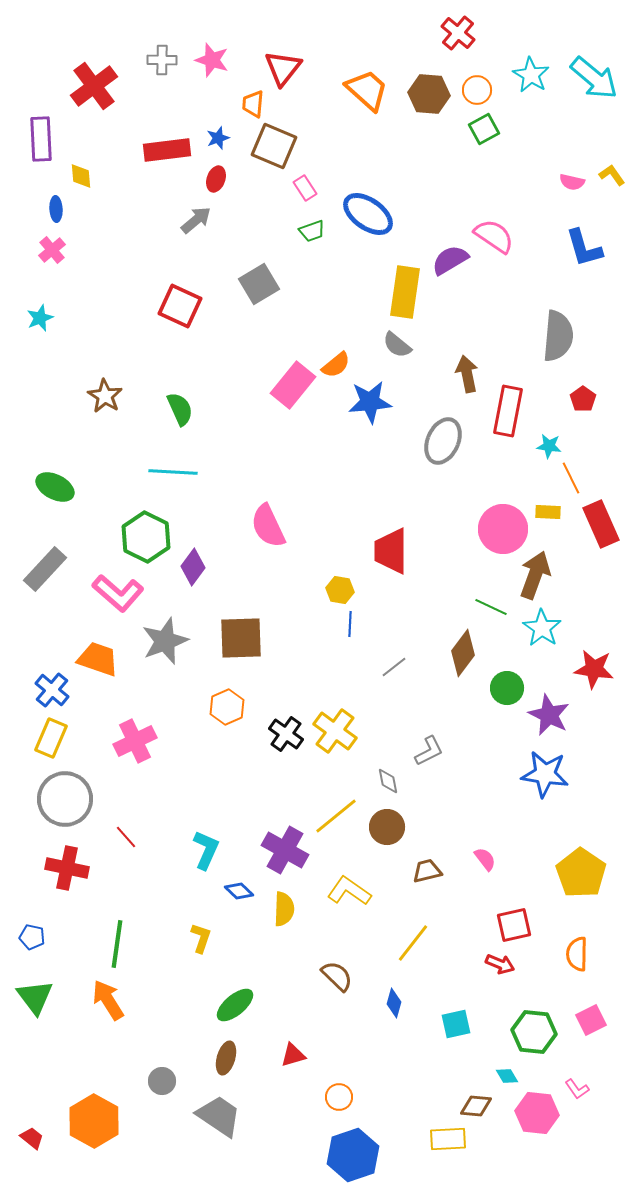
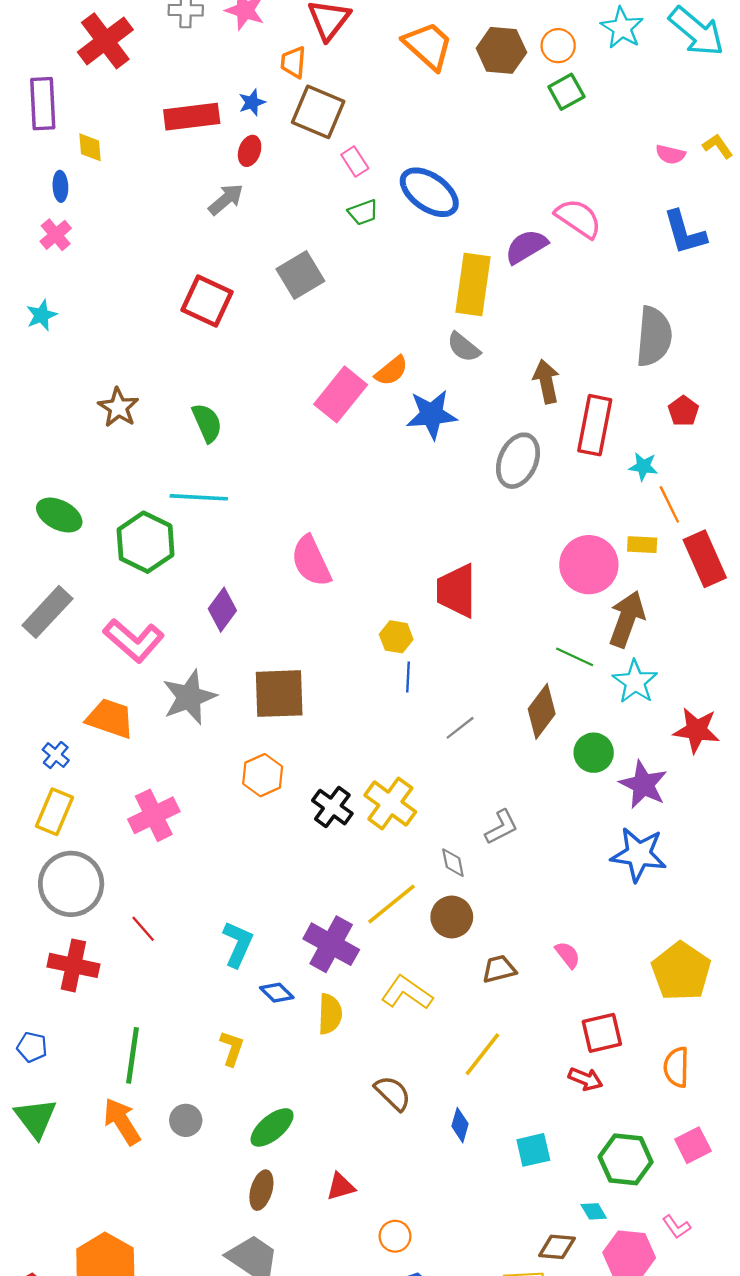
green hexagon: (146, 537) -> (146, 542), moved
blue cross: (52, 690) -> (56, 755), size x0.7
gray circle: (162, 1081) -> (186, 1120), moved

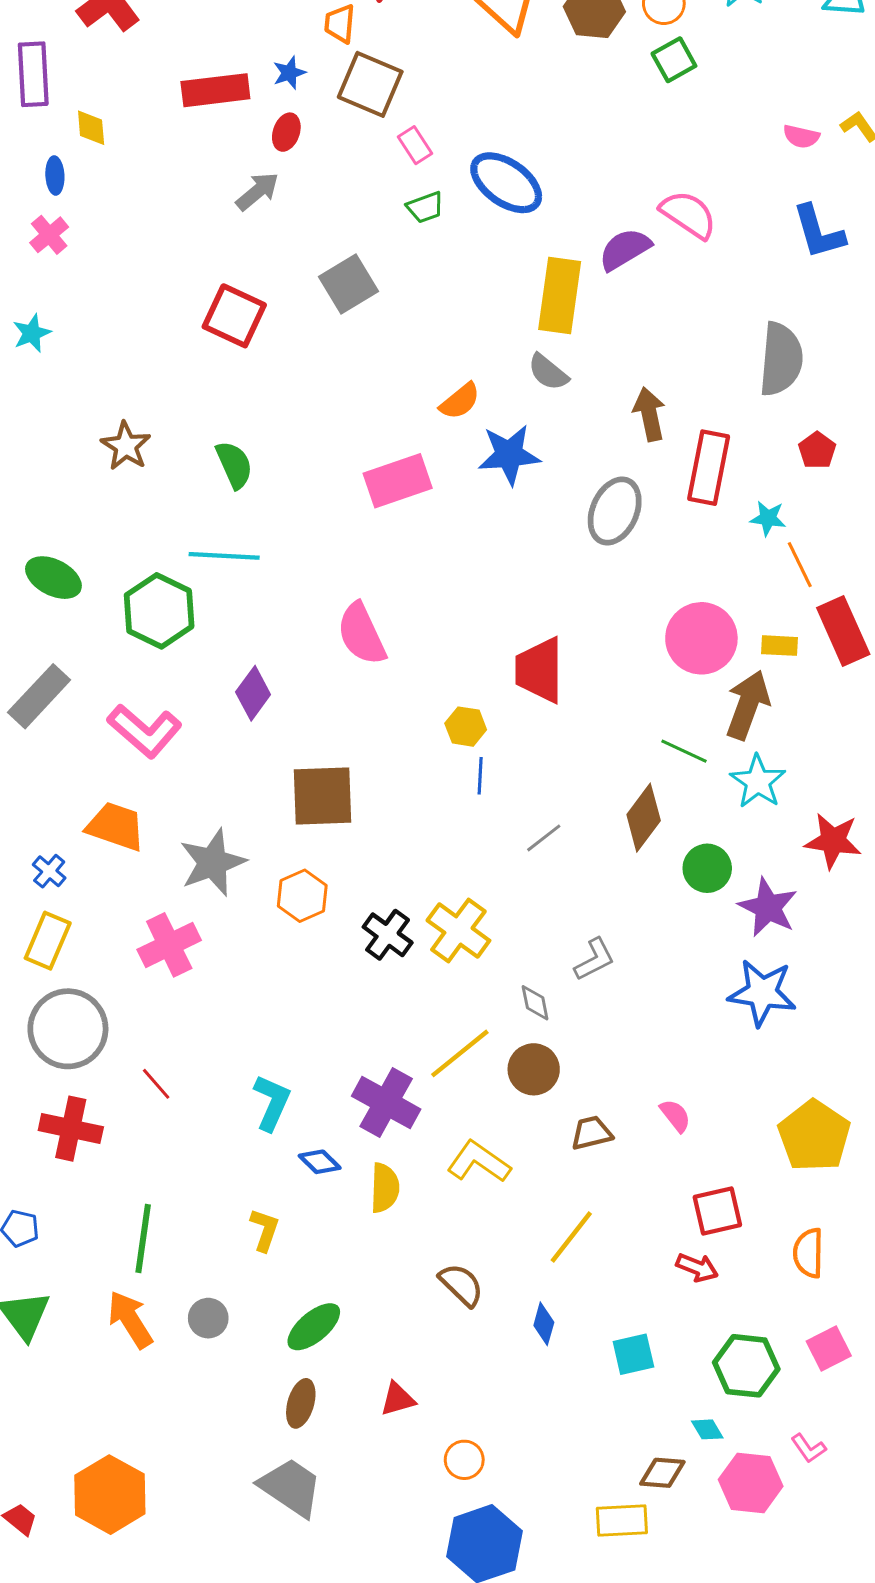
pink rectangle: (341, 394) -> (398, 481), moved, turned 32
yellow rectangle: (642, 545) -> (780, 646), moved
gray star: (189, 697) -> (213, 862), moved

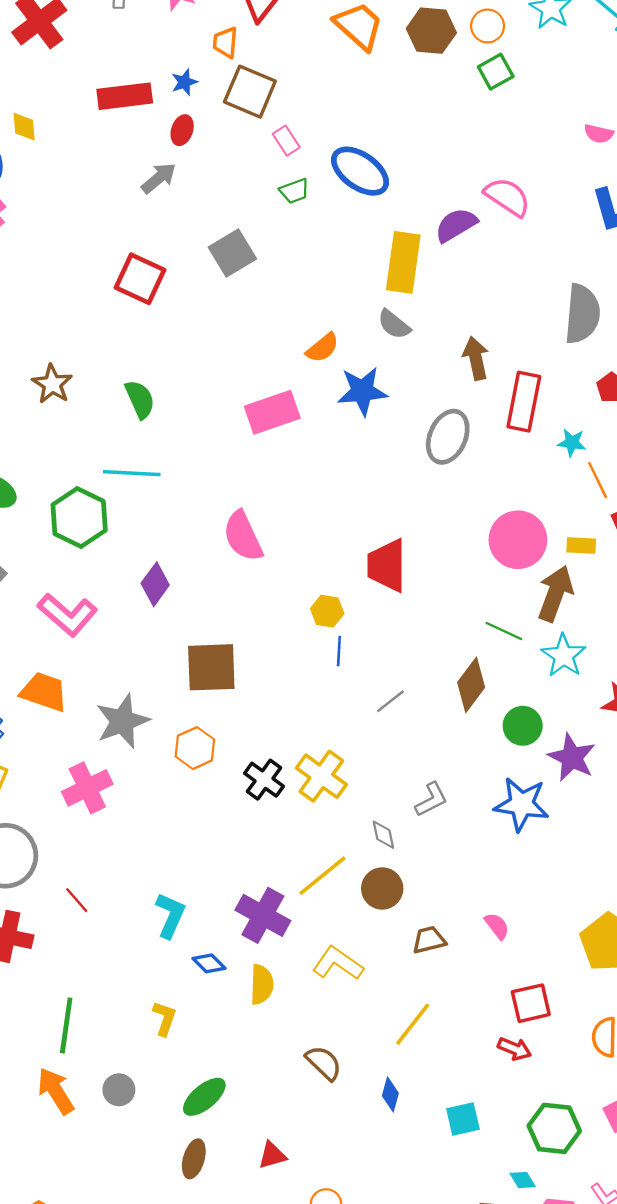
blue star: (762, 993) -> (521, 804), moved

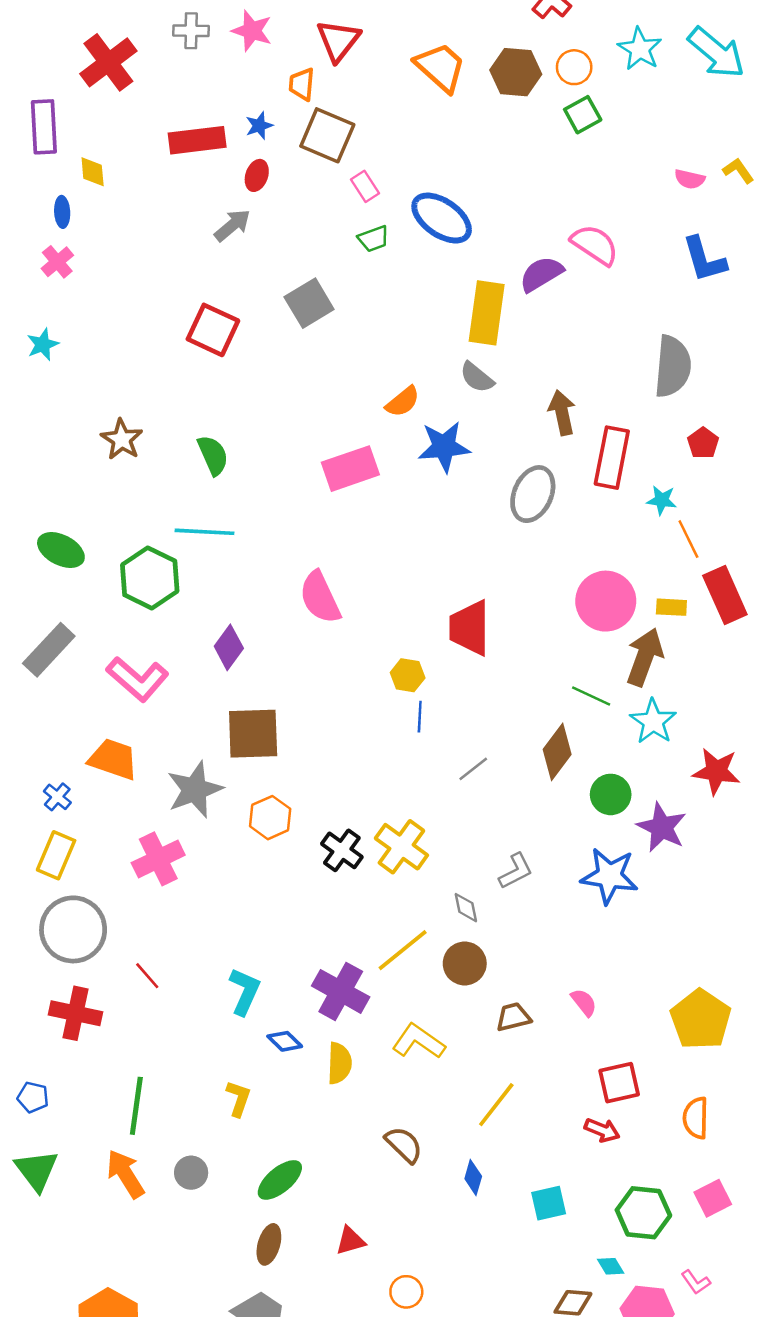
brown square: (211, 667) -> (253, 734), moved

